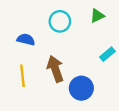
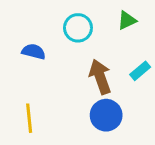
brown arrow: (55, 69) -> (100, 77), moved
yellow line: (23, 76) -> (29, 118), moved

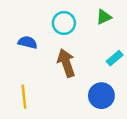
brown arrow: (100, 77) -> (66, 63), moved
blue circle: (106, 115) -> (101, 96), moved

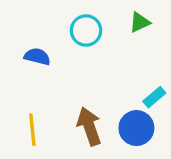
cyan rectangle: (115, 58) -> (154, 97), moved
brown arrow: (66, 63) -> (89, 126), moved

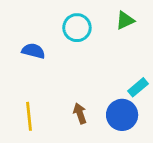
brown arrow: (89, 126) -> (80, 113), size x0.6

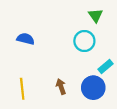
green triangle: (125, 20) -> (96, 15), turned -40
cyan circle: (77, 28) -> (84, 41), moved

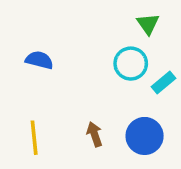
cyan rectangle: (105, 67) -> (164, 82), moved

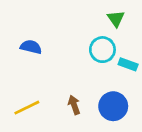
cyan rectangle: (164, 82) -> (128, 64), turned 60
yellow line: (34, 138) -> (27, 108), turned 70

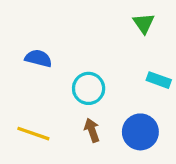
cyan circle: (102, 50) -> (89, 88), moved
yellow line: (27, 108) -> (33, 134), turned 45

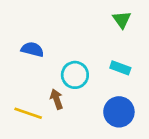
cyan rectangle: (159, 80) -> (120, 68), moved
brown arrow: (92, 130) -> (57, 99), moved

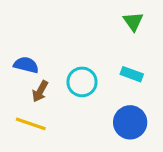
blue semicircle: (32, 49) -> (26, 65), moved
brown arrow: (57, 99) -> (40, 91), moved, turned -132

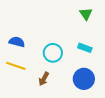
brown arrow: (40, 91) -> (44, 79), moved
yellow line: (31, 124) -> (16, 66), moved

